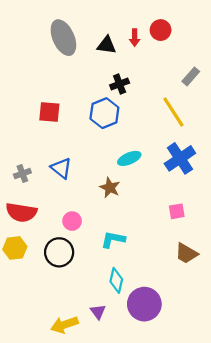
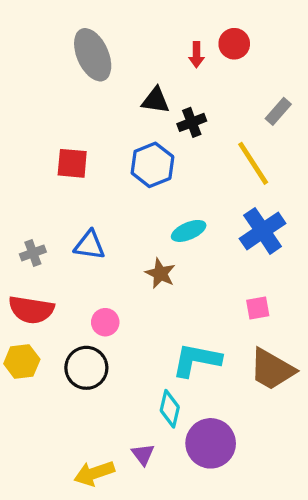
black triangle: (107, 45) -> (156, 100), moved
black cross: (120, 84) -> (192, 122), moved
blue triangle: (61, 168) -> (89, 245), turned -30
cyan L-shape: (113, 239) -> (196, 360), moved, size x1.4
brown trapezoid: (186, 253) -> (272, 369), size x1.4

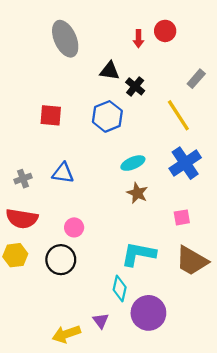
black cross: (192, 122) -> (135, 86), turned -30
brown star: (160, 273) -> (137, 193), moved

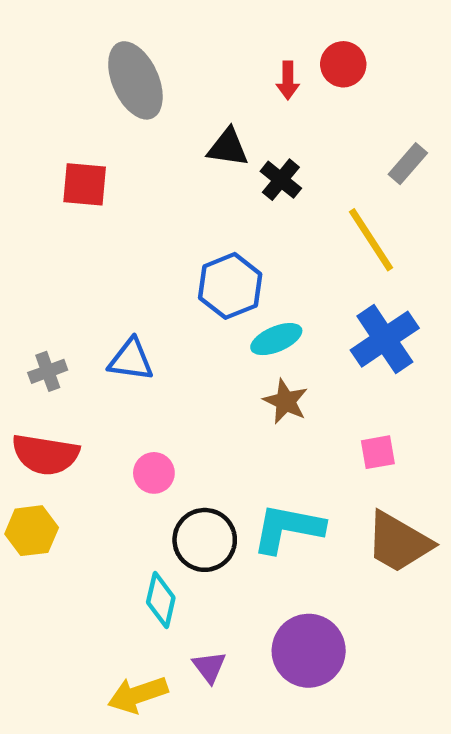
red square: (51, 115) -> (85, 184), moved
blue hexagon: (107, 116) -> (230, 286), moved
black circle: (61, 260) -> (205, 540), moved
cyan diamond: (120, 289) -> (161, 600), moved

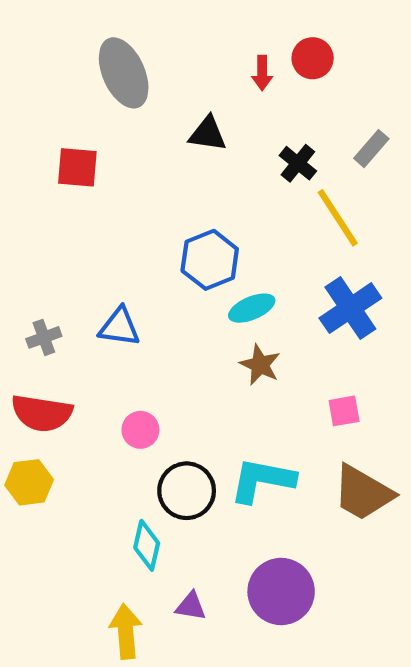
black cross: (281, 180) -> (298, 163), moved
purple triangle: (209, 667) -> (191, 606), turned -44
yellow arrow: (138, 695) -> (126, 631), turned 104

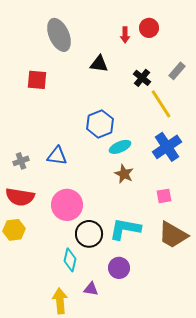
pink circle: (140, 430) -> (67, 205), size x1.8
purple circle: (281, 592) -> (119, 268), moved, size x0.7

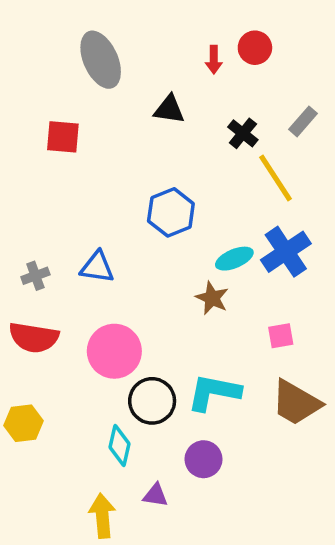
cyan ellipse: (120, 147) -> (234, 259), moved
yellow hexagon: (14, 230) -> (23, 423), moved

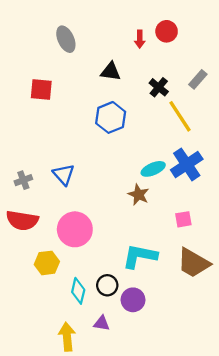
gray ellipse: (101, 60) -> (66, 39), size x0.7
blue hexagon: (171, 212) -> (111, 117), moved
blue triangle: (97, 267) -> (64, 175), turned 40
black circle: (152, 401) -> (107, 285), moved, size x0.7
yellow hexagon: (23, 423) -> (47, 263), moved

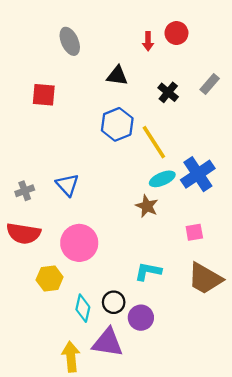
yellow line: (180, 116) -> (154, 142), moved
cyan L-shape: (140, 256) -> (148, 271), size x0.7
purple triangle: (102, 323) -> (108, 343), size x1.8

